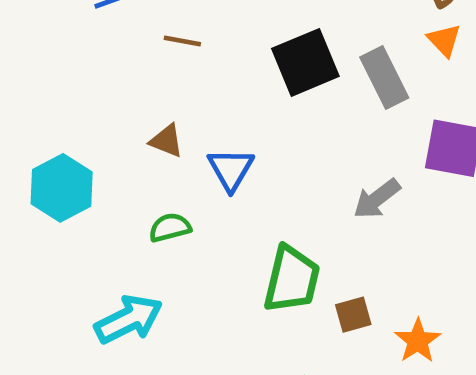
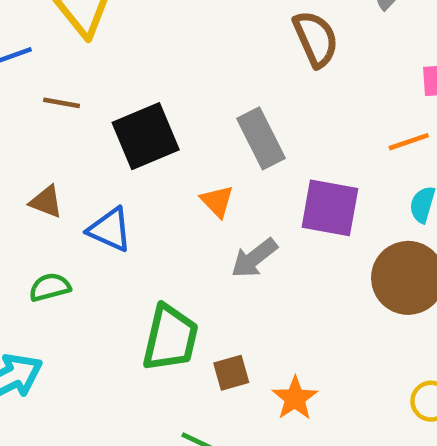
orange triangle: (444, 40) -> (217, 201), moved
black square: (305, 62) -> (146, 136), moved
blue triangle: (231, 169) -> (110, 229), turned -36

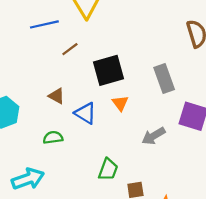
brown line: (62, 103) -> (70, 49), turned -54
orange triangle: (217, 201) -> (120, 103), moved
green trapezoid: (170, 338) -> (108, 169), size x0.7

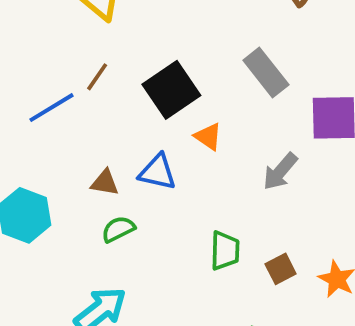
blue line: (44, 24) -> (52, 108), moved
brown triangle: (56, 96) -> (105, 183), moved

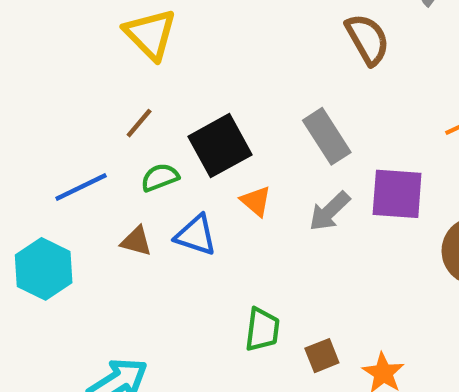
blue line: (52, 108) -> (81, 187), moved
gray arrow: (280, 171) -> (330, 211), moved
green semicircle: (118, 229) -> (160, 177), moved

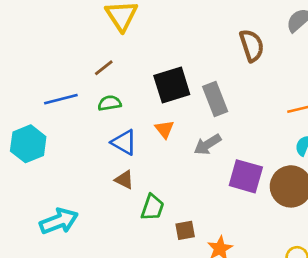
black square: (220, 146) -> (172, 85), moved
purple square: (397, 194) -> (246, 176), moved
brown triangle: (136, 241) -> (124, 180), moved

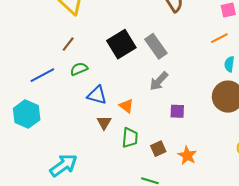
orange triangle: (164, 129) -> (126, 106), moved
purple square: (246, 176) -> (177, 111), moved, size x0.6
brown triangle: (124, 180) -> (104, 123), turned 49

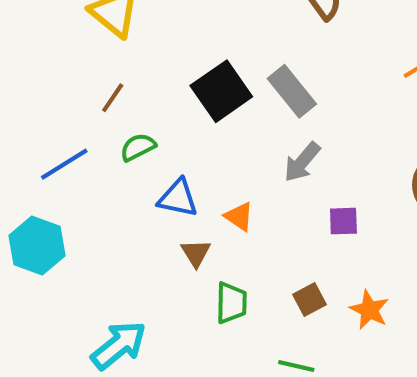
green trapezoid: (130, 138) -> (231, 303), moved

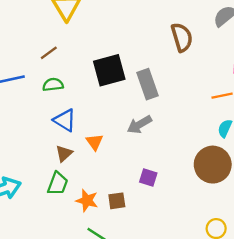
purple square: (343, 221) -> (148, 177), moved
green trapezoid: (231, 303) -> (58, 184), moved
orange star: (369, 310) -> (87, 200), moved, turned -30

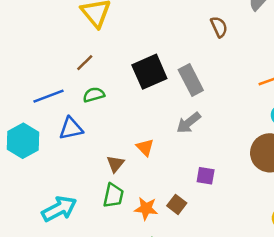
brown semicircle: (182, 37) -> (219, 27), size x0.7
blue triangle: (65, 120) -> (71, 128), moved, turned -35
brown square: (117, 201) -> (177, 204), turned -36

